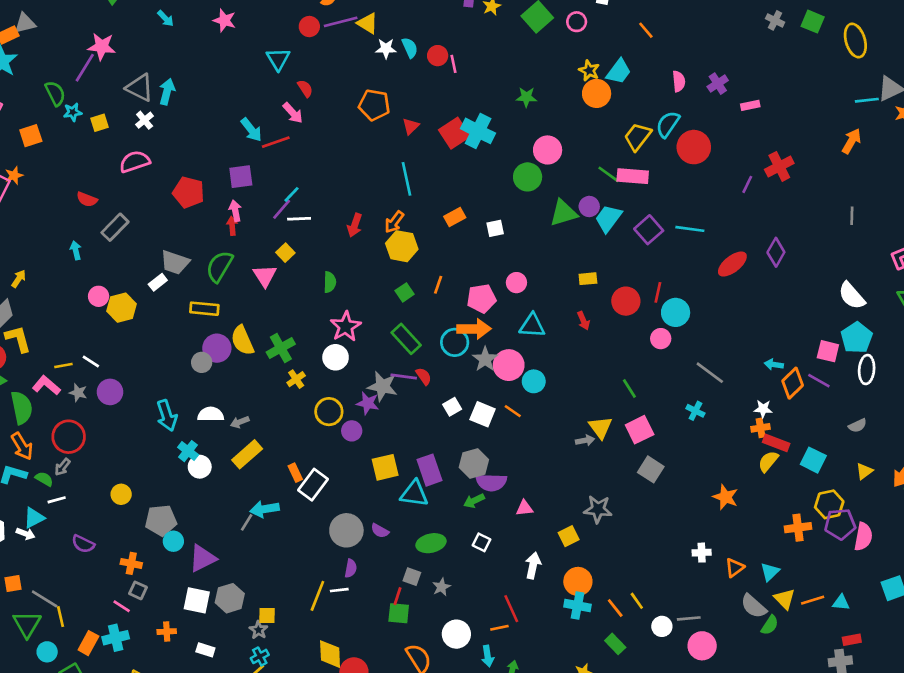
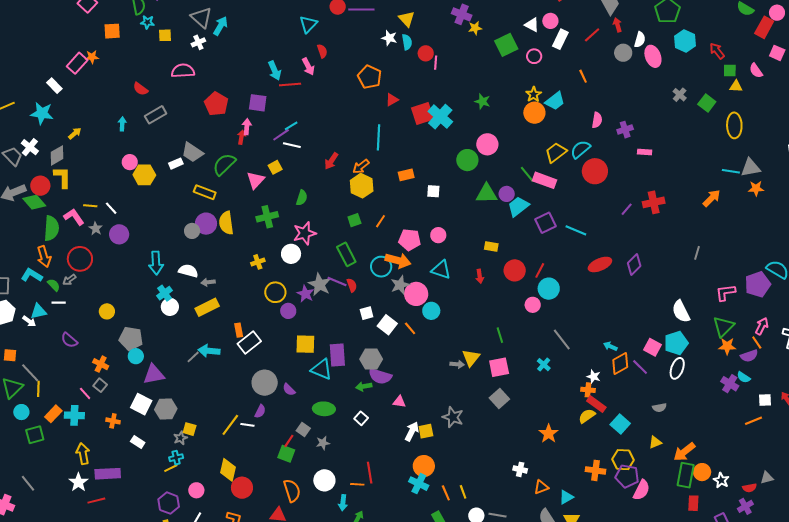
yellow triangle: (368, 23) -> (407, 19), moved
green cross: (281, 348) -> (267, 217), moved
white arrow: (533, 565) -> (412, 431), moved

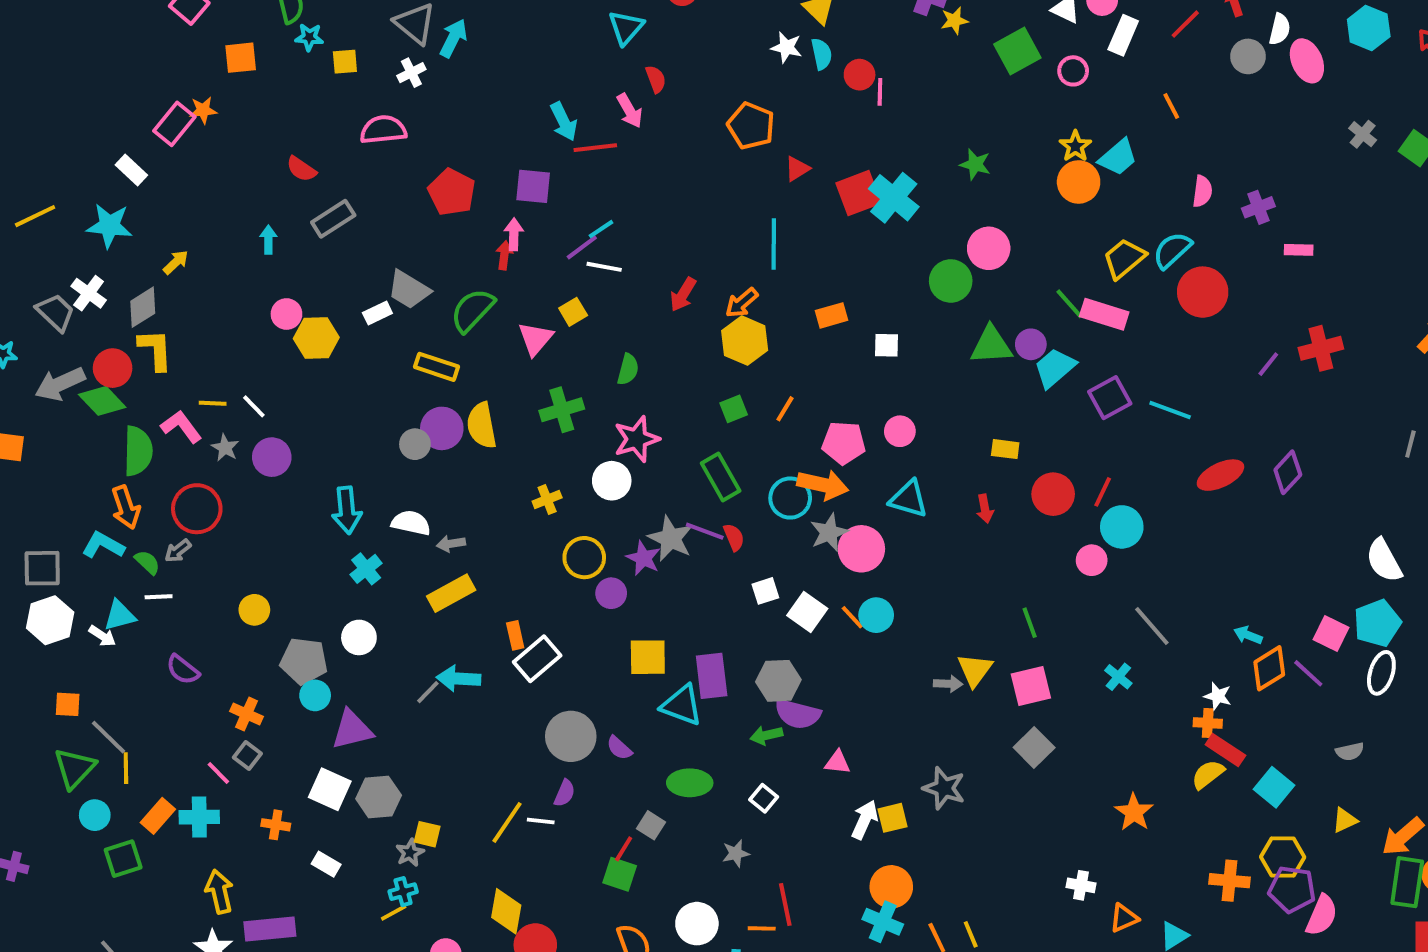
white circle: (170, 307) -> (359, 637), moved
cyan circle: (431, 311) -> (876, 615), moved
gray star: (323, 443) -> (736, 853), moved

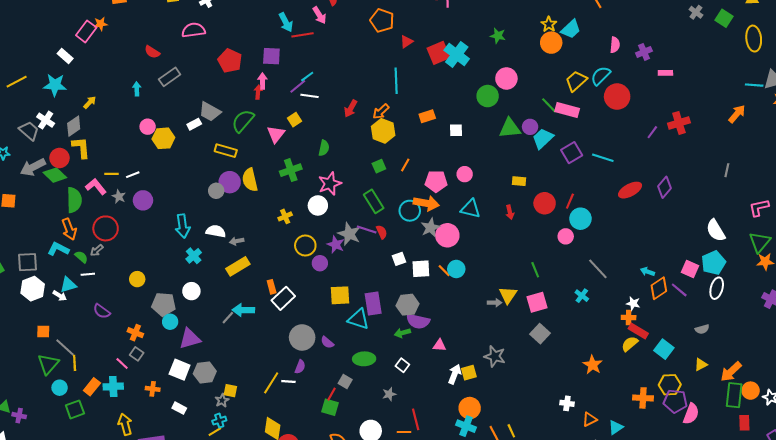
white line: (254, 406) -> (133, 175), turned -64
white square: (807, 612) -> (421, 269), turned -36

